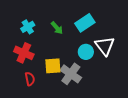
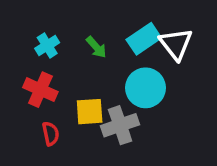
white triangle: (105, 46) -> (176, 44), moved
cyan circle: (86, 52) -> (145, 88), size x1.5
gray cross: (71, 74) -> (120, 125), turned 35

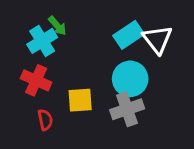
cyan cross: (47, 45) -> (42, 41), size x1.4
green arrow: (96, 47) -> (57, 26), moved
gray cross: (120, 125) -> (127, 109), moved

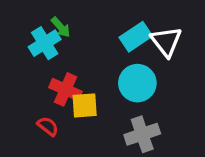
red cross: (36, 80) -> (65, 89), moved
gray cross: (127, 109) -> (142, 134), moved
red semicircle: (45, 120) -> (48, 126), turned -40

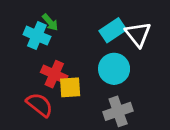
cyan cross: (45, 43) -> (37, 36), turned -35
red semicircle: (48, 126) -> (40, 105), size x1.5

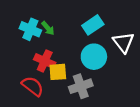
green arrow: (50, 22) -> (48, 28), moved
white triangle: (138, 34) -> (123, 42), moved
gray cross: (118, 111) -> (81, 86), moved

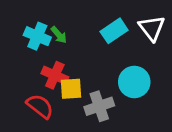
white triangle: (123, 42) -> (152, 28), moved
cyan circle: (94, 57) -> (134, 82), moved

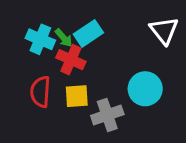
cyan rectangle: (114, 31) -> (88, 33), moved
red cross: (55, 75) -> (71, 60), moved
red semicircle: (40, 106) -> (40, 92), moved, turned -124

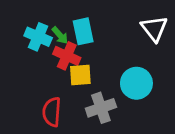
cyan rectangle: (88, 33) -> (83, 31), turned -68
red semicircle: (40, 92) -> (52, 112), moved
yellow square: (77, 96) -> (80, 75), moved

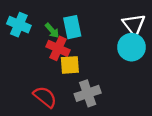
cyan cross: (38, 37) -> (19, 25), moved
cyan circle: (136, 83) -> (131, 47), moved
red semicircle: (52, 112) -> (45, 97), turned 125

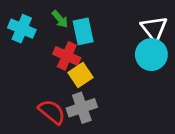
green arrow: (52, 31) -> (60, 19), moved
yellow square: (70, 65) -> (80, 75), turned -30
gray cross: (88, 93) -> (82, 108), moved

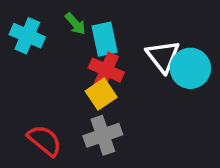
white triangle: (154, 29) -> (163, 56), moved
red cross: (67, 56) -> (106, 70), moved
red semicircle: (52, 112) -> (44, 140), moved

